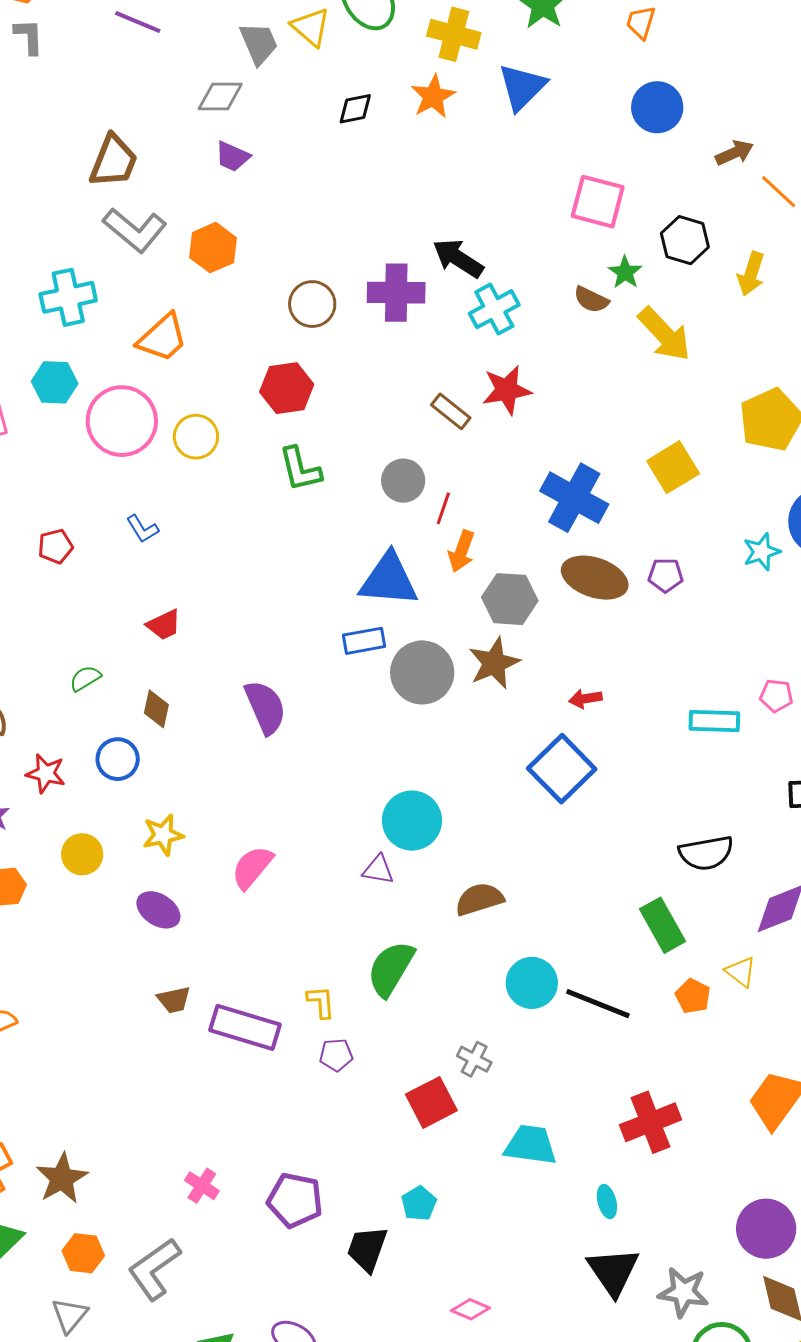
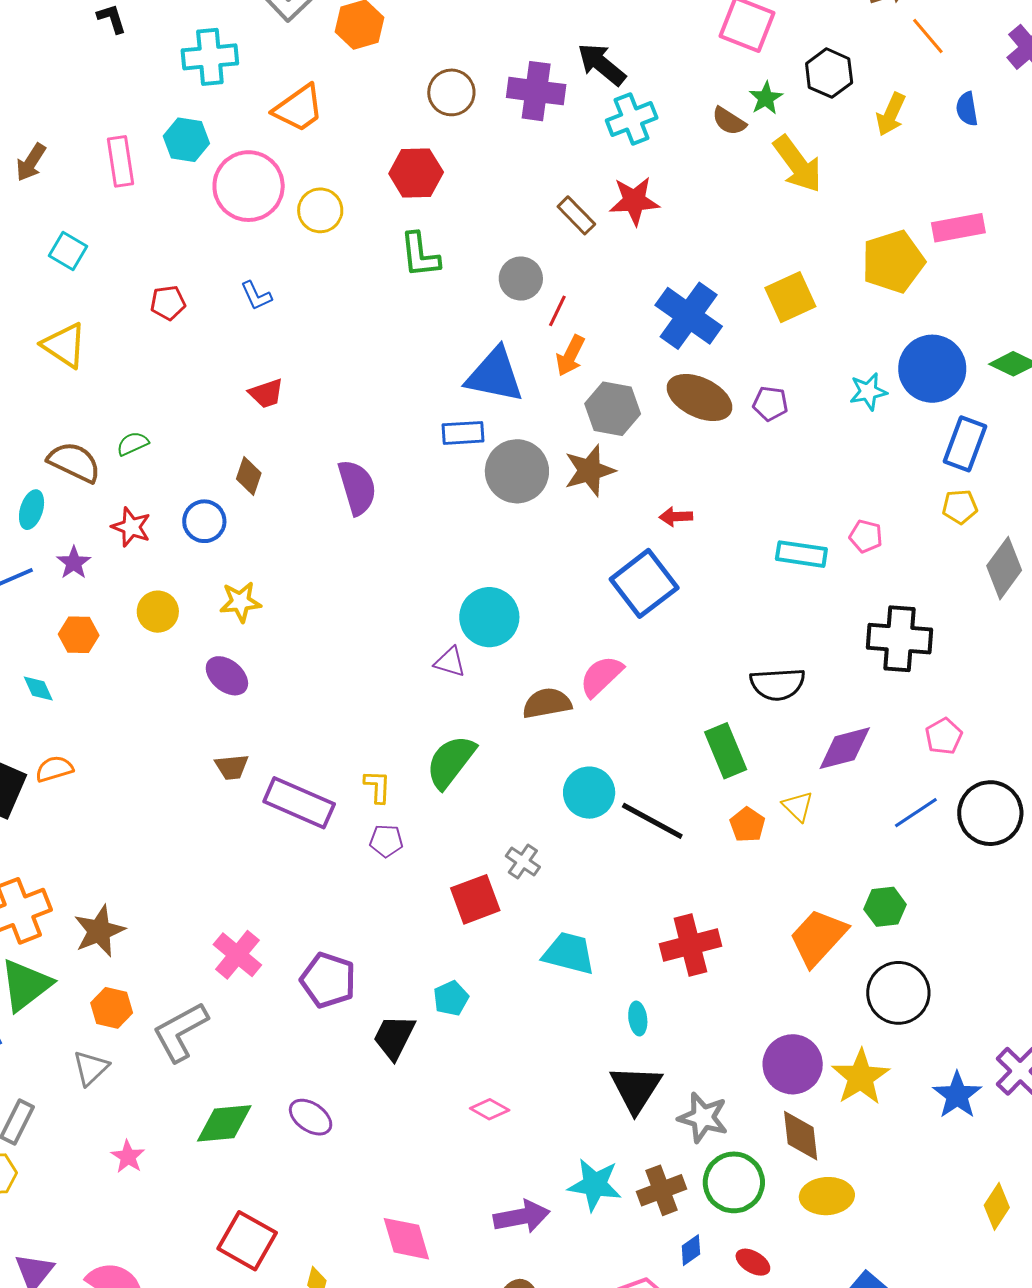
green semicircle: (85, 678) -> (133, 444), moved
pink semicircle: (252, 867) -> (601, 676), moved
pink cross: (202, 1186) -> (237, 955), size x1.4

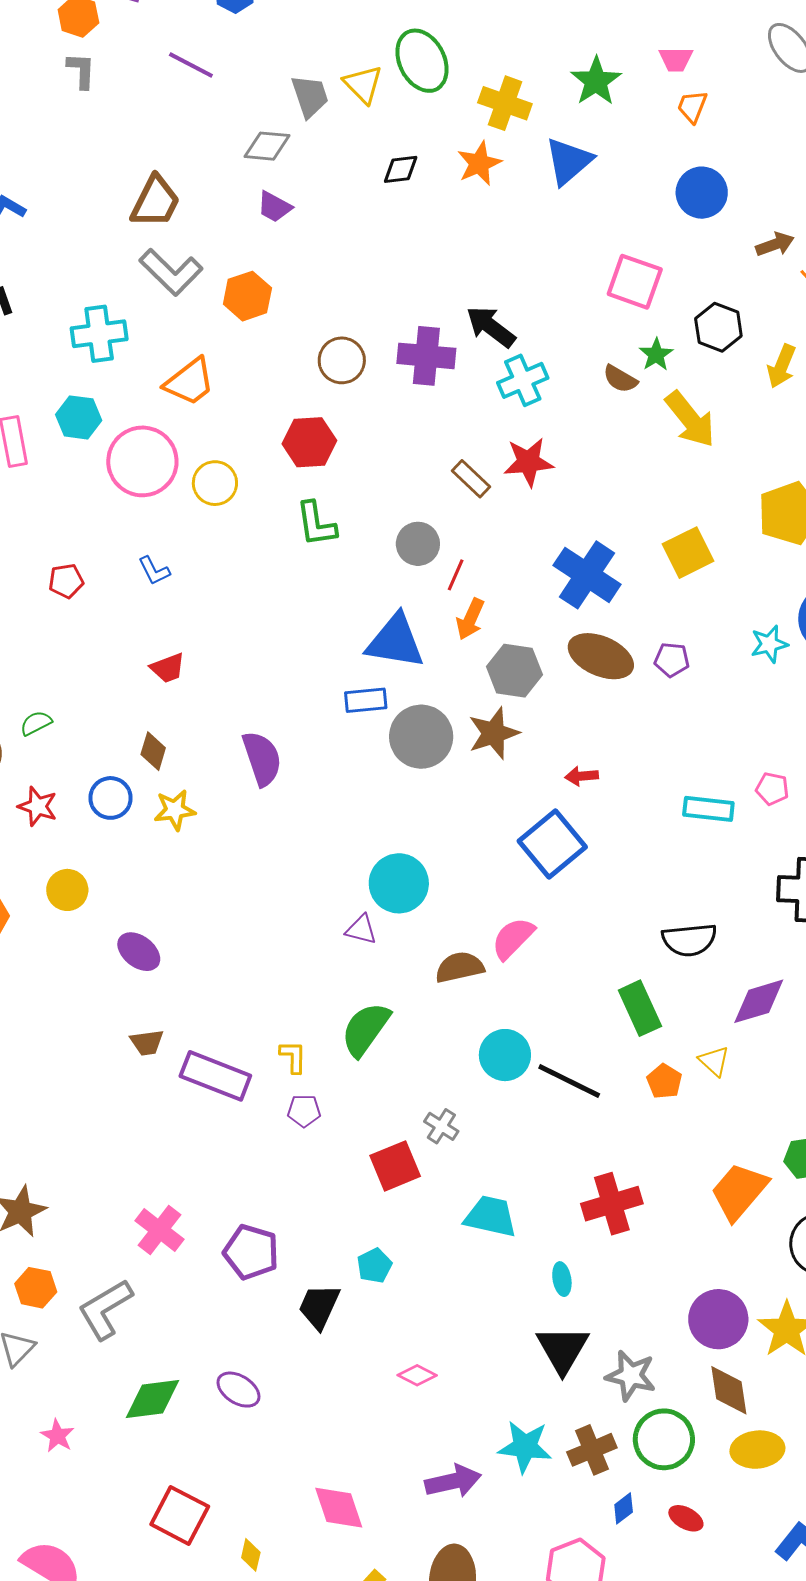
yellow star: (240, 602) -> (175, 810), moved

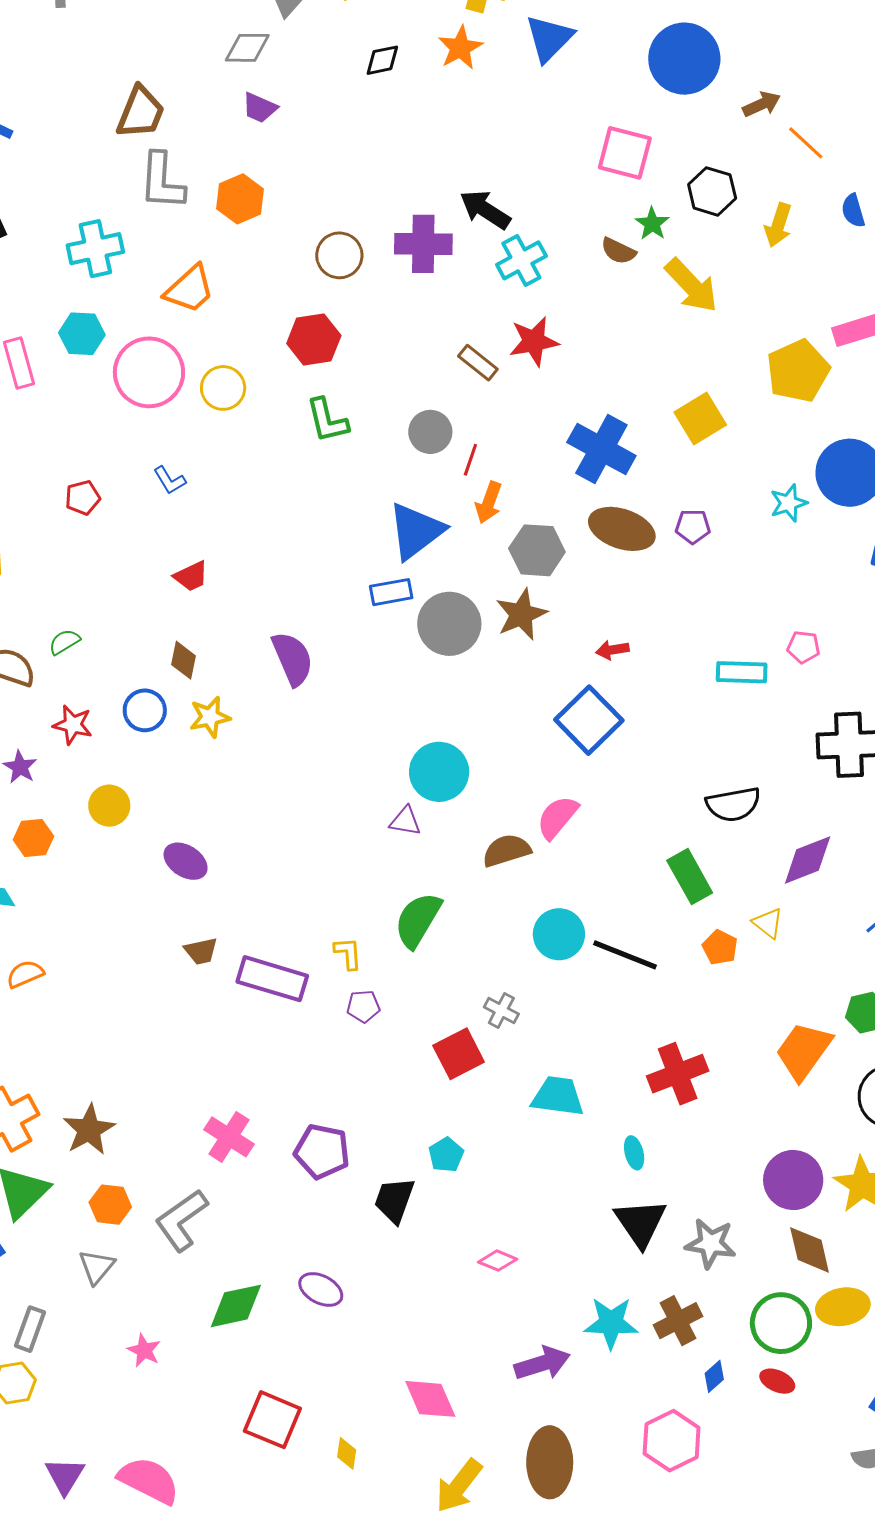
blue circle: (702, 193) -> (684, 59), size x1.4
gray L-shape: (171, 272) -> (162, 181), turned 54
blue triangle: (395, 641) -> (416, 531), turned -42
green circle: (664, 1439) -> (781, 1323), moved

